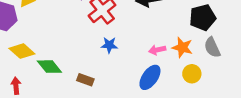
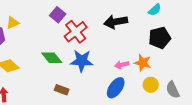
blue star: (109, 45) -> (82, 61), size x1.6
gray semicircle: (212, 47) -> (173, 90), moved
green diamond: (49, 67) -> (52, 58), moved

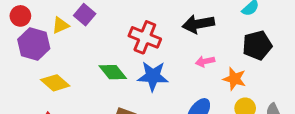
purple square: (58, 15) -> (85, 15), moved
red cross: (76, 32) -> (145, 37), turned -30
pink arrow: (122, 65) -> (205, 61), moved

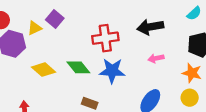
red cross: (145, 37) -> (105, 38), turned -30
orange star: (234, 79) -> (192, 73), moved
yellow diamond: (55, 83) -> (44, 70), moved

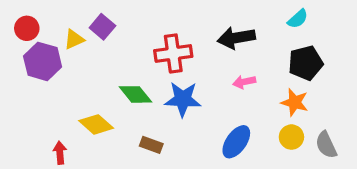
yellow diamond: (44, 70) -> (96, 124), moved

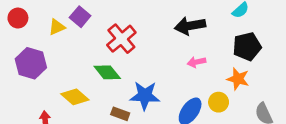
red cross: (173, 54) -> (121, 39), moved, turned -32
purple hexagon: (43, 61) -> (31, 63), moved
blue star: (183, 99) -> (145, 96), moved
yellow circle: (291, 137) -> (219, 102), moved

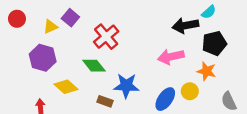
black arrow: (190, 26) -> (185, 25), moved
pink arrow: (197, 62) -> (171, 57), size x1.6
purple hexagon: (31, 63) -> (43, 58), moved

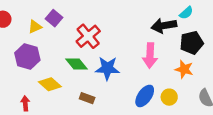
pink arrow: (171, 57) -> (150, 55), turned -75
blue star: (126, 86) -> (107, 68), moved
yellow circle: (190, 91) -> (169, 97), moved

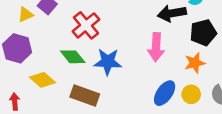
orange star: (184, 69) -> (195, 63), turned -30
blue ellipse: (145, 96) -> (165, 93), moved
yellow circle: (169, 97) -> (191, 94), moved
brown rectangle: (87, 98) -> (85, 96), size x1.6

